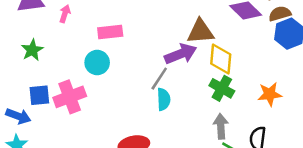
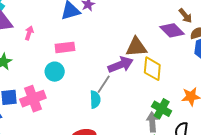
green cross: (222, 88) -> (162, 109), moved
cyan semicircle: (164, 99) -> (95, 99), moved

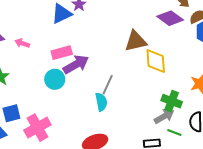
pink arrow: (29, 33) -> (22, 43), turned -80
purple arrow: (121, 65) -> (76, 64), moved
pink cross: (33, 99) -> (37, 128), moved
gray arrow: (152, 122) -> (164, 116), turned 72

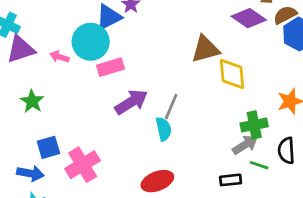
purple arrow: (76, 64) -> (131, 102), moved
cyan circle: (55, 79) -> (91, 42), moved, size x1.4
green cross: (172, 101) -> (254, 125), turned -30

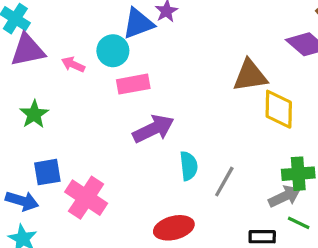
cyan circle: (91, 42) -> (113, 51), size x0.7
gray line: (171, 107) -> (224, 182), moved
pink cross: (83, 165) -> (86, 198), turned -32

